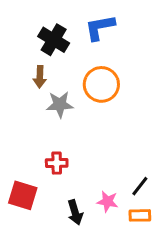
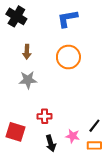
black cross: (54, 40) -> (16, 16), moved
gray star: (60, 104) -> (28, 80), moved
red cross: (57, 163) -> (45, 116), moved

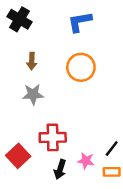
red cross: (45, 116) -> (53, 137), size x1.5
red square: (15, 132) -> (18, 156), turned 30
black arrow: (51, 143) -> (60, 169), turned 35

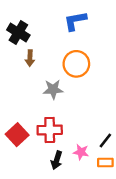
black cross: (19, 19) -> (18, 32), moved
gray star: (33, 94) -> (53, 89), moved
red square: (18, 156) -> (17, 135), moved

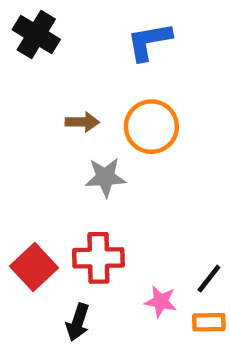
black cross: (18, 32) -> (36, 35), moved
brown arrow: (30, 58) -> (82, 122), moved, turned -91
black arrow: (57, 160) -> (78, 322), moved

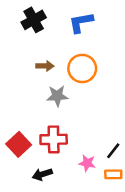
black cross: (36, 35) -> (34, 20), moved, turned 30
black arrow: (78, 322) -> (42, 174), turned 54

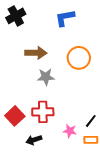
black cross: (34, 20) -> (16, 16), moved
brown arrow: (45, 66) -> (36, 53), size x1.5
orange circle: (82, 68) -> (79, 58), moved

